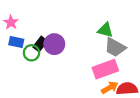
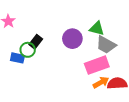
blue rectangle: (16, 42) -> (17, 58), moved
purple circle: (54, 44) -> (72, 39), moved

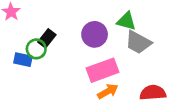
pink rectangle: (97, 65) -> (102, 70), moved
orange arrow: (101, 82) -> (108, 91), moved

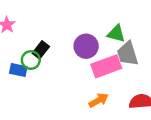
gray trapezoid: (138, 42) -> (128, 54), turned 44
pink rectangle: (102, 70) -> (106, 66), moved

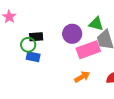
black rectangle: (41, 50) -> (36, 37), turned 48
blue rectangle: (18, 70) -> (33, 57), moved

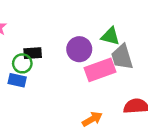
blue rectangle: (33, 57) -> (17, 80), moved
orange arrow: (82, 77) -> (92, 119), moved

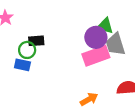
purple circle: (79, 49) -> (96, 37), moved

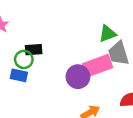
green triangle: (105, 26) -> (107, 34), turned -36
purple circle: (96, 37) -> (78, 77), moved

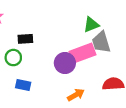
green circle: (24, 59) -> (13, 58), moved
blue rectangle: (19, 75) -> (23, 85), moved

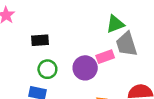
pink rectangle: (82, 53) -> (105, 57), size x0.6
green circle: (13, 58) -> (47, 69), moved

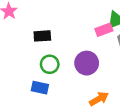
pink rectangle: (105, 57) -> (104, 30), moved

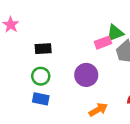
green circle: (50, 64) -> (41, 76), moved

